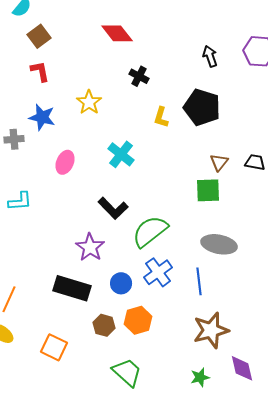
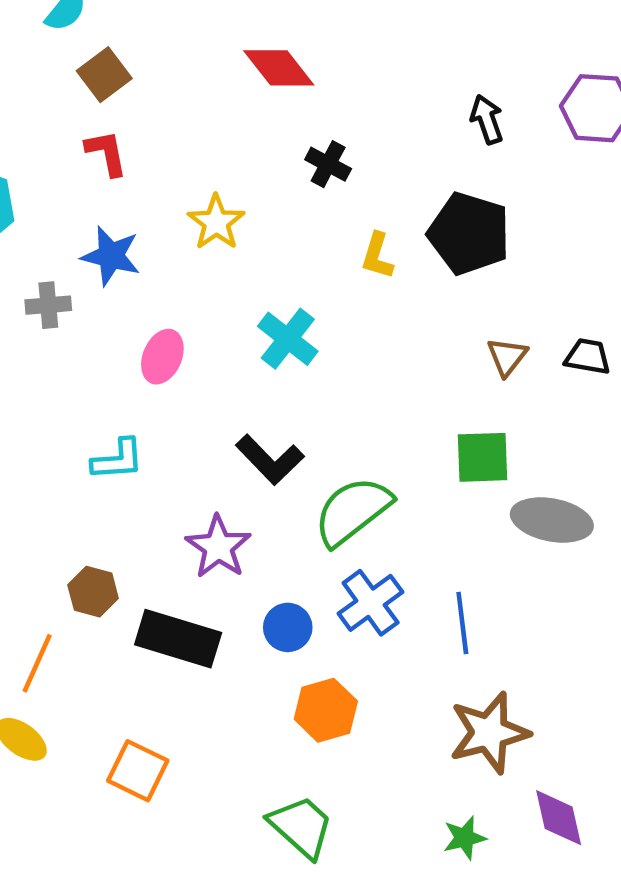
green square: (208, 190) -> (482, 457), moved
cyan L-shape: (20, 201) -> (118, 460), moved
gray ellipse: (219, 244) -> (552, 520), moved
brown hexagon: (104, 325) -> (93, 592), moved

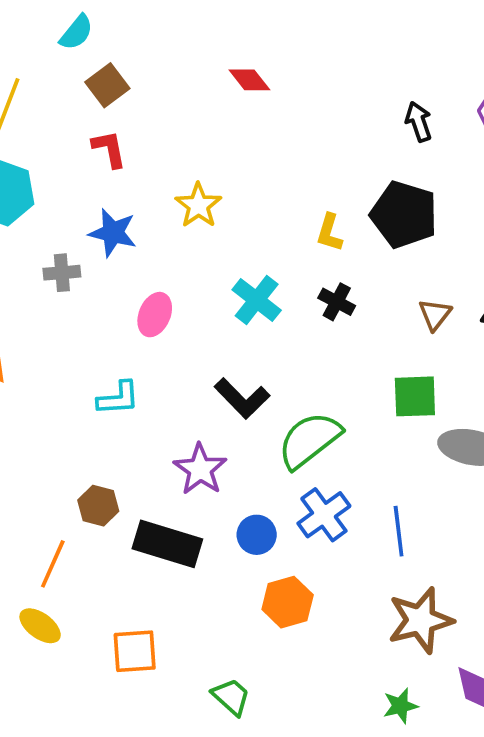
red diamond: (279, 68) -> (249, 80), size x0.7
black cross: (328, 164) -> (337, 302), moved
orange square: (138, 771) -> (135, 651), turned -30
green trapezoid: (301, 827) -> (231, 697), moved, size x0.7

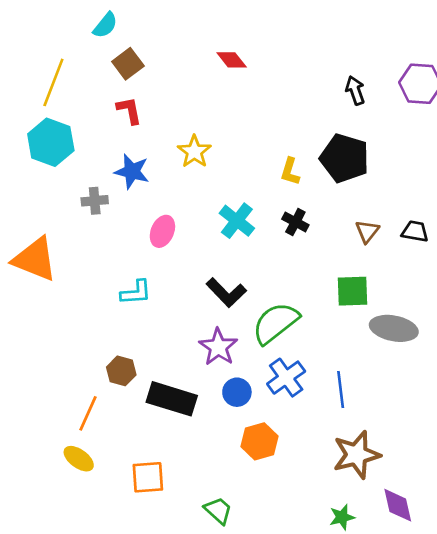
purple star: (200, 469) -> (218, 347), moved

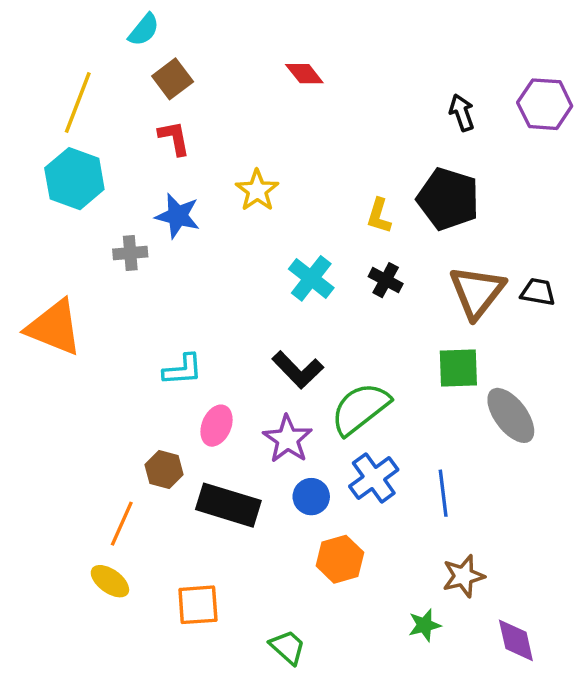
pink ellipse: (162, 231) -> (217, 426), moved
brown triangle: (367, 231) -> (477, 292), size x1.8
gray ellipse: (394, 328) -> (511, 415), turned 42
brown star: (357, 455) -> (463, 576), size x0.7
green star: (342, 517) -> (425, 625), moved

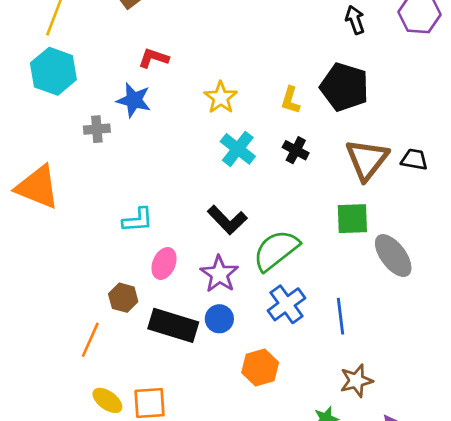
red L-shape: (174, 138) -> (153, 58), moved, turned -60
yellow star: (257, 190) -> (221, 98), moved
blue circle: (311, 497) -> (219, 319), moved
yellow ellipse: (110, 581) -> (107, 400), moved

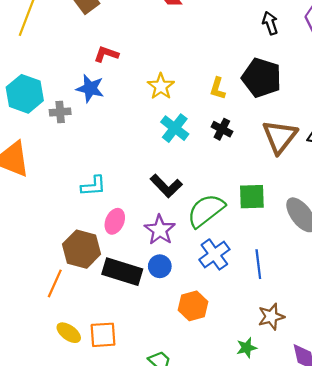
cyan hexagon: (53, 71) -> (25, 94), moved
green square: (352, 219) -> (252, 197), moved
brown hexagon: (123, 298) -> (82, 249), size x1.6

